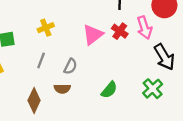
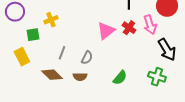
yellow cross: (46, 28) -> (51, 20), moved
green cross: (153, 89) -> (157, 77), turned -30
brown diamond: (34, 100) -> (52, 75), moved, turned -70

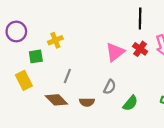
gray semicircle: (87, 58) -> (110, 87), moved

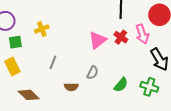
green square: (36, 56) -> (15, 42), moved
brown diamond: (56, 100) -> (29, 95), moved
green semicircle: (130, 103) -> (121, 85), moved

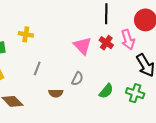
yellow cross: (42, 29) -> (26, 34), turned 32
pink triangle: (98, 40) -> (83, 46), turned -36

